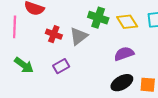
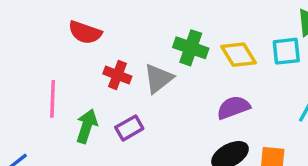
pink line: (15, 27) -> (53, 99), moved
green arrow: (24, 65) -> (87, 126), moved, turned -108

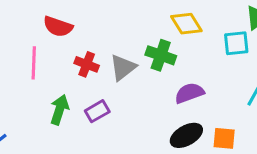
green cross: (191, 48) -> (161, 55), moved
yellow diamond: (239, 55) -> (186, 24), moved
pink line: (53, 99) -> (34, 63), moved

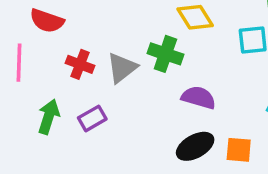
purple semicircle: (189, 93) -> (199, 97), turned 36

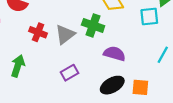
purple rectangle: (92, 118) -> (70, 73), moved

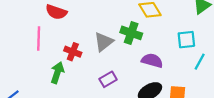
cyan square: (149, 16) -> (186, 40), moved
red cross: (38, 32) -> (73, 52), moved

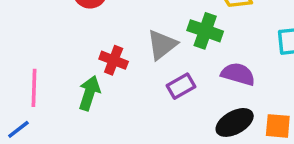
pink line: (39, 38) -> (34, 88), moved
purple rectangle: (108, 79) -> (181, 86), moved

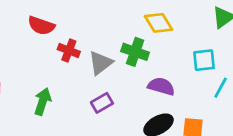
red cross: (114, 60) -> (69, 50), moved
purple rectangle: (181, 86) -> (102, 103), moved

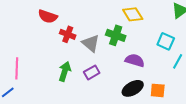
cyan square: (204, 60) -> (166, 41), turned 30
gray triangle: (101, 63) -> (91, 43), turned -42
green arrow: (43, 102) -> (65, 71), moved

